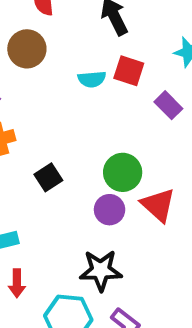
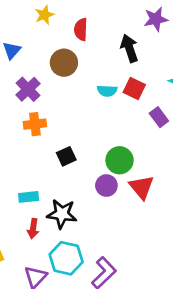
black star: (101, 270) -> (62, 214), moved

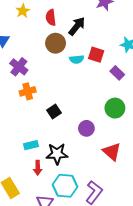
black arrow: (129, 48) -> (77, 26), moved, turned 66
brown circle: (64, 63) -> (56, 43), moved
green circle: (120, 160) -> (115, 108), moved
red triangle: (142, 187) -> (112, 152), moved

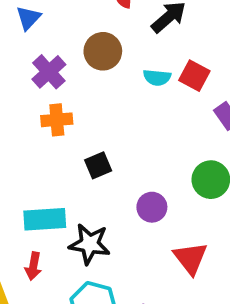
brown circle: (56, 43) -> (103, 51), moved
cyan rectangle: (31, 145) -> (45, 219), size x1.5
red arrow: (38, 168) -> (33, 266), moved

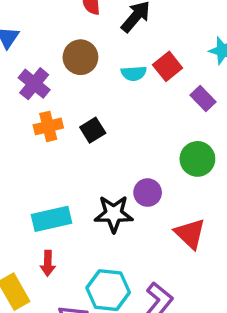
red square: (194, 76) -> (168, 66), turned 32
black square: (98, 165) -> (93, 130), moved
black star: (90, 244) -> (114, 214), moved

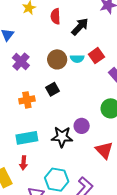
brown circle: (80, 57) -> (57, 59), moved
orange cross: (48, 126) -> (27, 100), moved

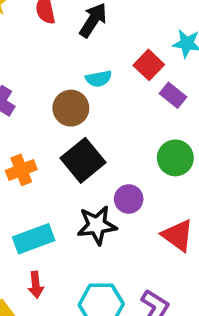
red square: (96, 56) -> (149, 65), moved
brown circle: (57, 59) -> (71, 108), moved
black square: (53, 89) -> (83, 160), moved, size x1.6

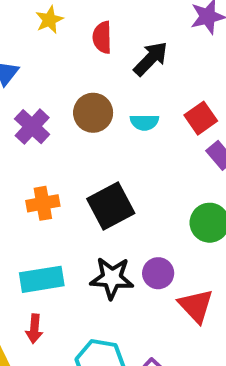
brown circle: (71, 108) -> (93, 113), moved
purple circle: (129, 199) -> (158, 273), moved

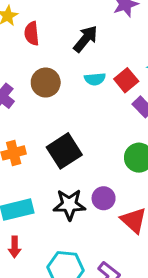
red semicircle: (102, 37) -> (32, 33), moved
cyan semicircle: (144, 122) -> (95, 79), moved

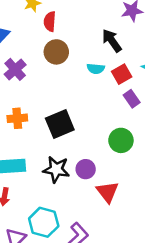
black arrow: (85, 39) -> (112, 41), moved, turned -85
brown circle: (46, 83) -> (56, 52), moved

